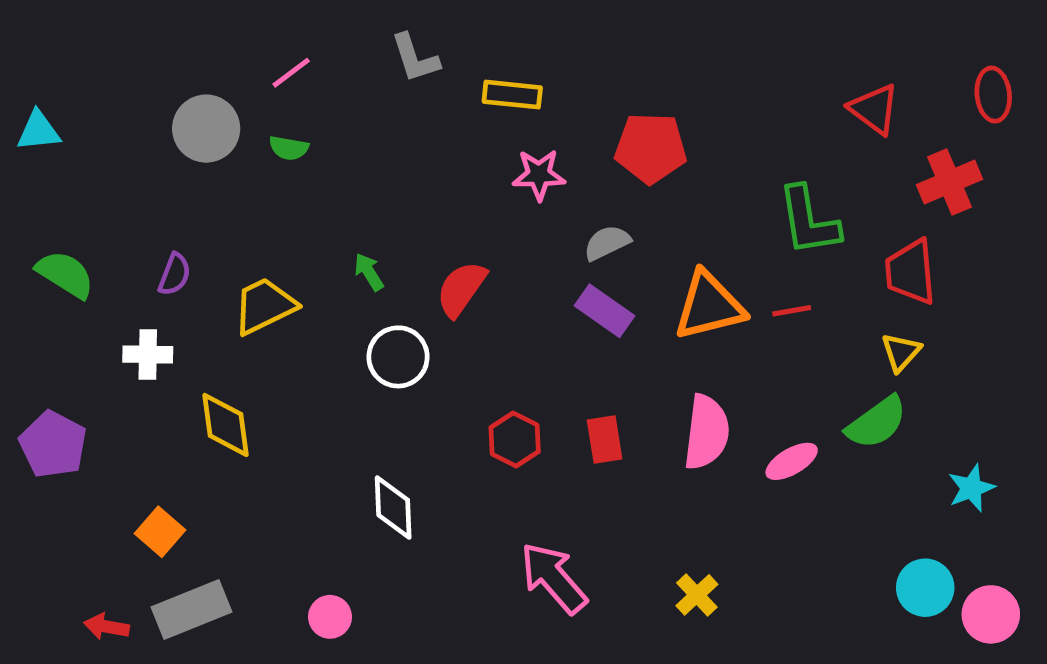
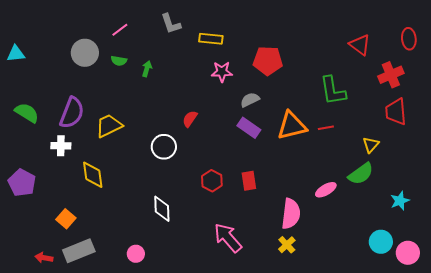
green arrow: (369, 272) -> (147, 69), moved, turned 49
red trapezoid: (911, 272) -> (396, 112), moved
purple semicircle: (175, 274) -> (72, 113), size x1.8
red semicircle: (461, 289) -> (190, 119), size x0.7
pink semicircle: (707, 432) -> (291, 214), moved

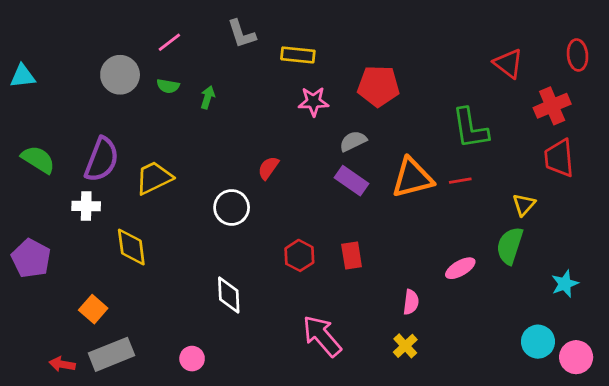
green semicircle: (361, 174) -> (510, 246), turned 144
pink semicircle: (291, 214) -> (411, 302), size x0.6

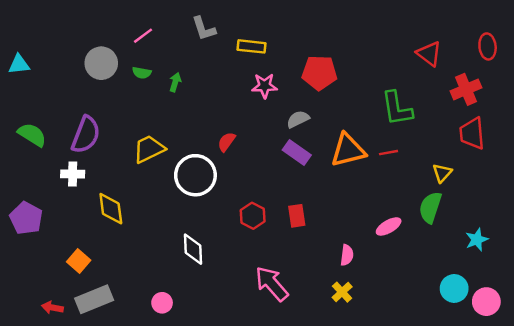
yellow trapezoid: (154, 178) -> (149, 149), moved
white circle: (232, 207) -> (195, 175), size x1.4

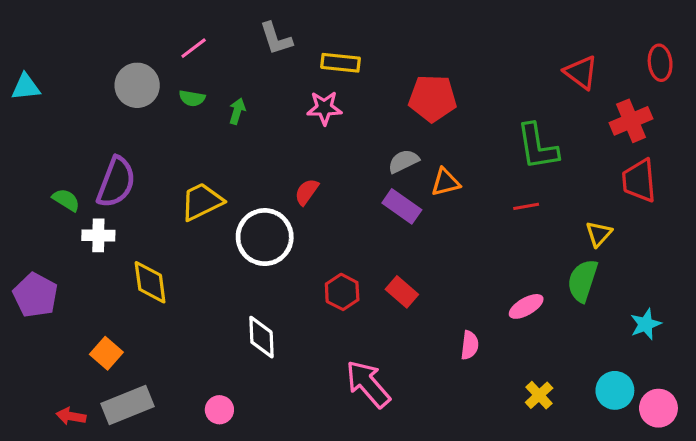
pink star: (265, 86) -> (324, 108), moved
green semicircle: (32, 135) -> (66, 200), moved, size x0.7
orange triangle: (348, 150) -> (445, 182), moved, size x0.6
red rectangle: (297, 216) -> (402, 292), turned -40
yellow cross: (342, 292) -> (539, 395), moved

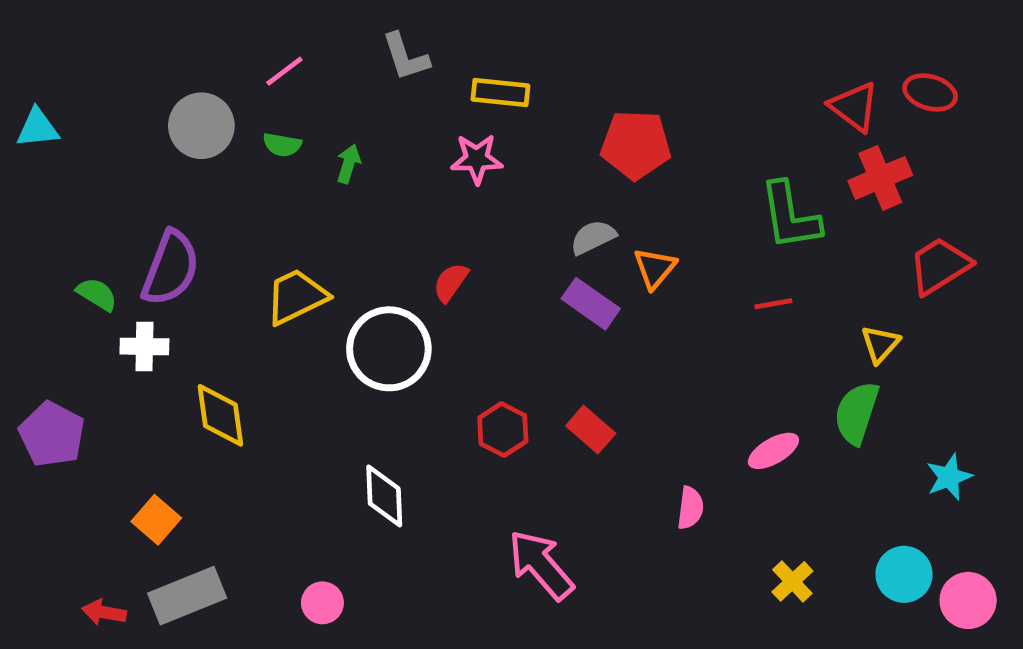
red ellipse: (660, 63) -> (930, 92), moved, turned -68
red cross: (631, 121) -> (880, 178), moved
red trapezoid: (639, 181) -> (940, 266), turned 63
orange triangle: (445, 182) -> (655, 268), turned -36

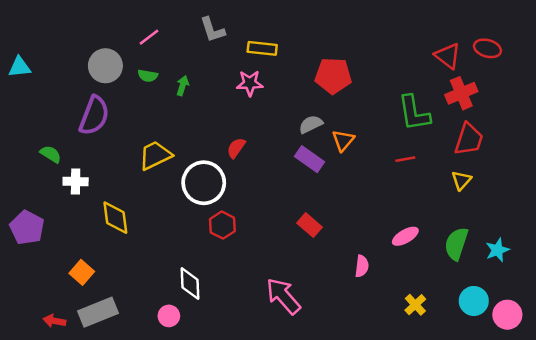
red trapezoid: (940, 266) -> (469, 139), moved, turned 140
purple semicircle: (171, 268) -> (94, 116), moved
green semicircle: (857, 413) -> (456, 244), moved
red hexagon: (503, 430) -> (222, 225), moved
white diamond: (384, 496) -> (190, 284), moved

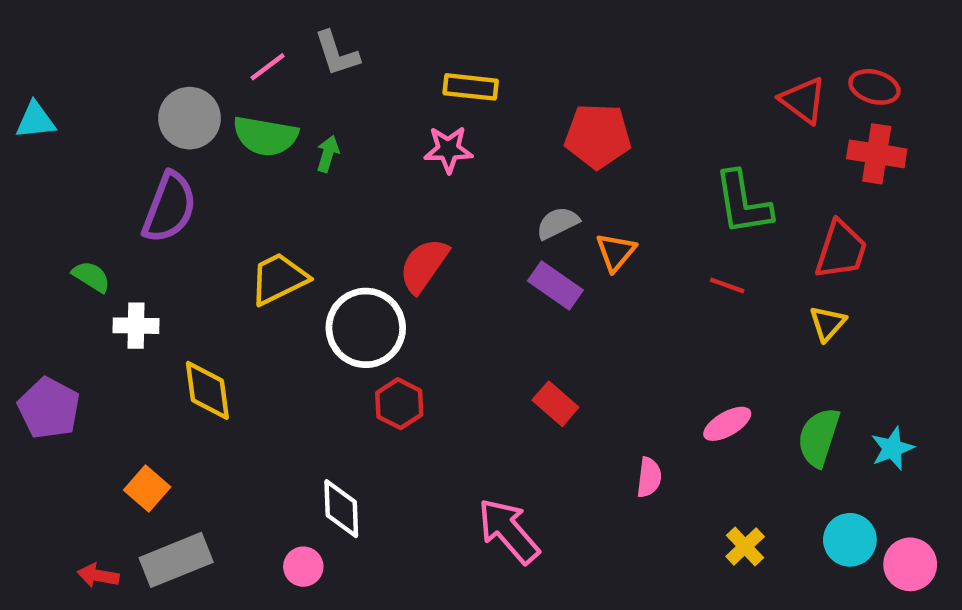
gray L-shape: (212, 30) -> (337, 53), moved
green semicircle: (148, 76) -> (265, 136), size x1.8
red cross: (461, 93) -> (877, 154), moved, turned 32
red semicircle: (236, 148) -> (424, 265), size x1.5
red line: (405, 159) -> (727, 285), turned 30

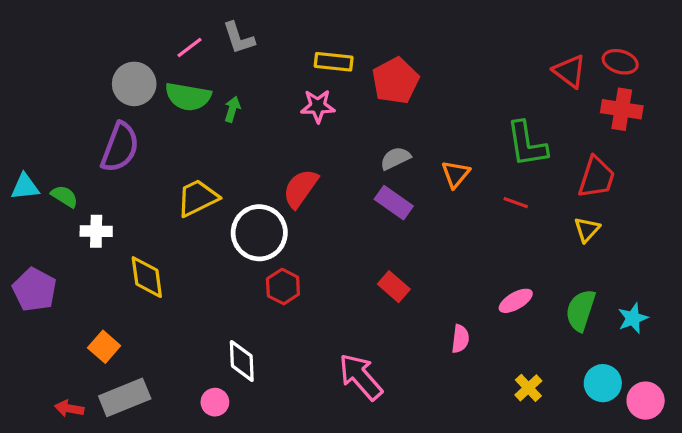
cyan triangle: (36, 120) -> (25, 187), moved
red pentagon: (598, 136) -> (395, 81), moved, turned -30
orange triangle: (616, 252) -> (456, 174), moved

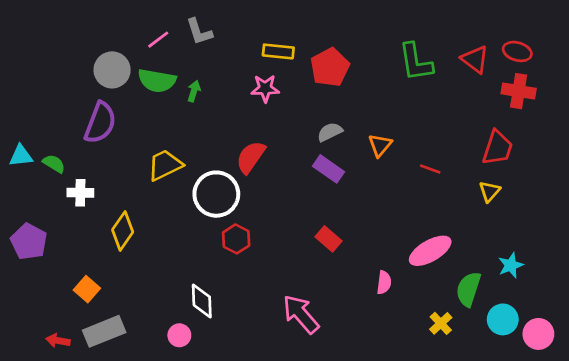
green L-shape: (527, 144) -> (416, 62), moved
yellow diamond: (147, 277) -> (123, 231), turned 42
pink ellipse: (516, 301) -> (430, 251), size x1.5
green semicircle: (581, 310) -> (468, 289), moved
cyan star: (633, 318) -> (511, 265), moved

